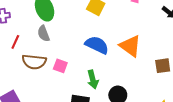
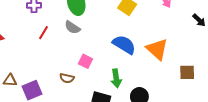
gray semicircle: (44, 34) -> (72, 27), turned -42
brown semicircle: (34, 62) -> (67, 78), moved, size x0.6

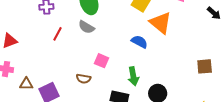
blue semicircle: (124, 45) -> (139, 42), size x0.7
orange triangle: (157, 49) -> (161, 23), moved

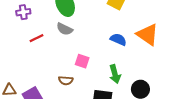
orange triangle: (161, 23) -> (148, 35), moved
red line: (58, 34) -> (36, 38), turned 40

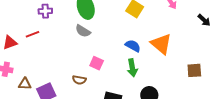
red line: (36, 38) -> (33, 34), moved
green arrow: (115, 74) -> (132, 68), moved

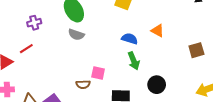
orange triangle: (161, 44) -> (158, 31), size x0.6
pink square: (97, 63) -> (98, 73), moved

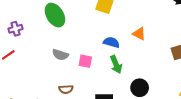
gray semicircle: (76, 35) -> (60, 55), moved
pink square: (98, 73) -> (85, 61), moved

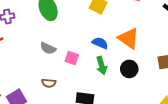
orange triangle: (139, 34) -> (129, 38), size x1.6
black circle: (140, 88) -> (129, 69), moved

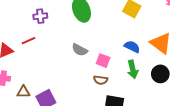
brown semicircle: (49, 83) -> (101, 80), moved

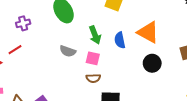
blue semicircle: (132, 47) -> (120, 40), turned -119
green arrow: (133, 69) -> (95, 35), moved

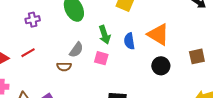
red line: (15, 50) -> (28, 53), moved
gray semicircle: (68, 51) -> (76, 50), turned -77
brown semicircle: (93, 78) -> (64, 67), moved

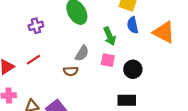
blue semicircle: (129, 41) -> (133, 25), moved
black circle: (161, 66) -> (133, 69), moved

